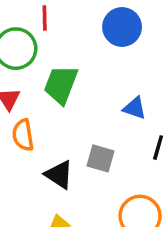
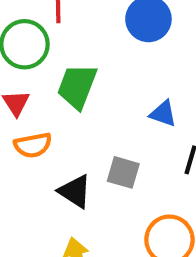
orange semicircle: (23, 135) -> (33, 145), turned -92

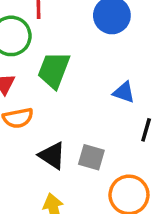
gray square: (123, 172) -> (91, 157), moved

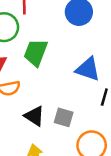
blue triangle: (124, 92) -> (88, 69), size x1.5

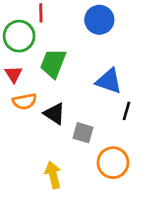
black triangle: (34, 116) -> (54, 114), moved

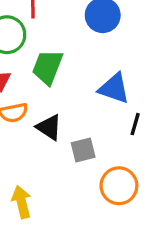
gray square: (83, 133) -> (83, 150), turned -30
yellow arrow: (53, 175) -> (22, 202), moved

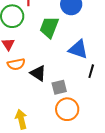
green trapezoid: (47, 67) -> (49, 27), moved
orange circle: (119, 186) -> (67, 109), moved

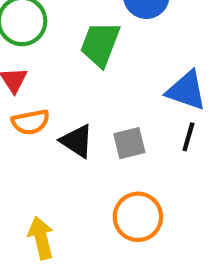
blue triangle: (78, 49) -> (186, 90), moved
gray square: (59, 87) -> (129, 143), moved

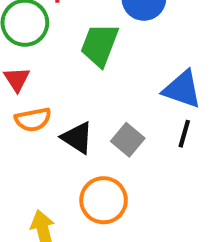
gray square: (129, 143) -> (128, 140), turned -36
orange circle: (138, 217) -> (104, 200), moved

